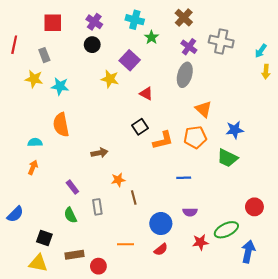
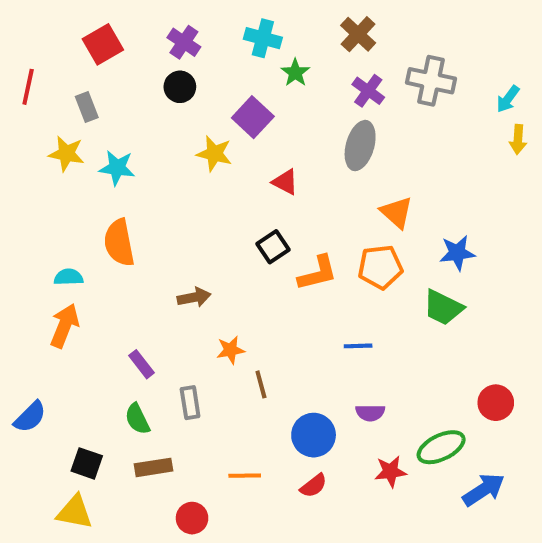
red square: (53, 23) -> (103, 44), turned -30
orange arrow: (33, 167) -> (64, 326), size x1.5
blue arrow: (248, 252) -> (484, 490), turned 45
brown rectangle: (75, 255) -> (154, 467), moved

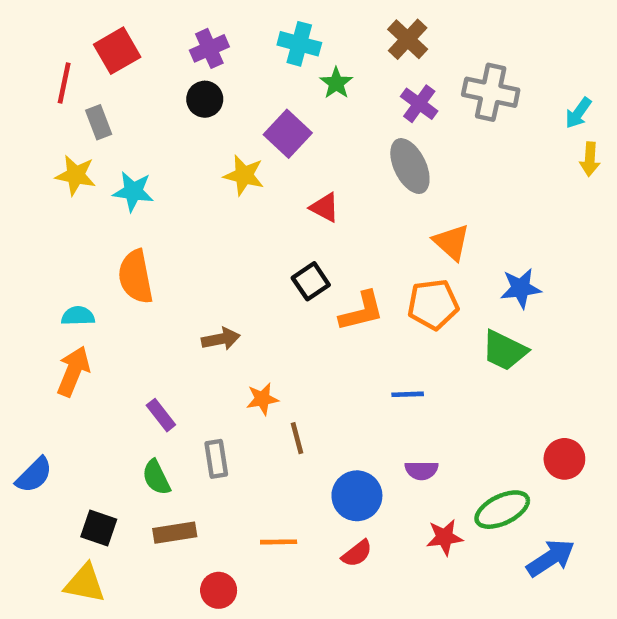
purple cross: (184, 42) -> (209, 48), turned 32
red line: (28, 87) -> (64, 83), moved
gray ellipse: (360, 146) -> (410, 166), turned -42

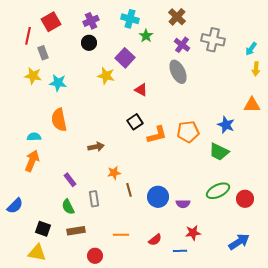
orange triangle: (451, 242) -> (252, 105), moved, turned -42
blue star: (521, 288) -> (226, 125), turned 30
blue line: (408, 394) -> (180, 251), moved
blue circle: (357, 496) -> (158, 197), moved
green ellipse: (502, 510) -> (218, 191), moved

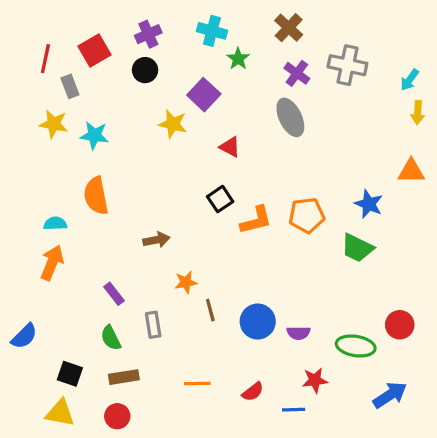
red square: (51, 22) -> (94, 50), moved
green ellipse: (218, 191) -> (356, 346), moved, turned 35
red circle: (95, 256) -> (117, 416), moved

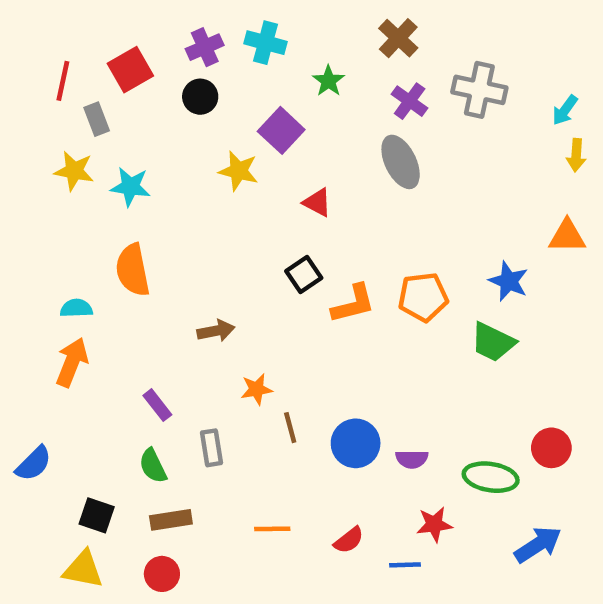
cyan cross: (212, 31) -> (265, 43), moved

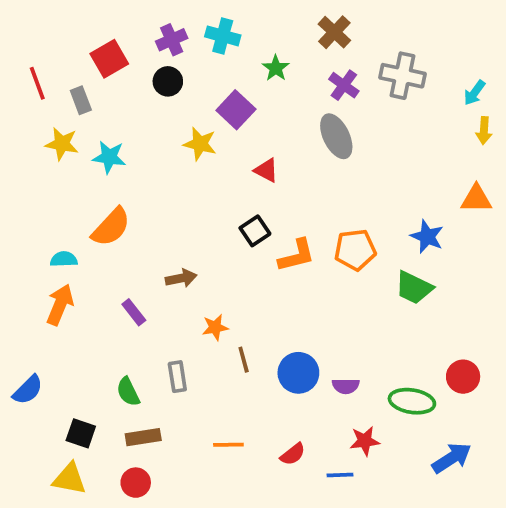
red line: (63, 81) -> (37, 83), moved, turned -32
orange semicircle: (133, 270) -> (111, 227), turned -126
purple rectangle: (157, 405) -> (134, 312), moved

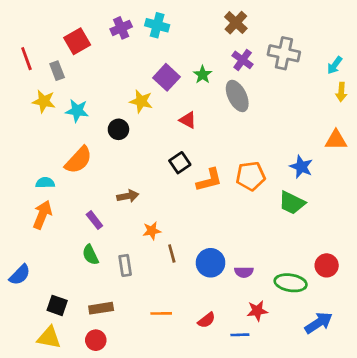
green star: (276, 68) -> (203, 75), moved
black circle: (168, 81) -> (118, 129), moved
green semicircle: (128, 392) -> (90, 255), moved

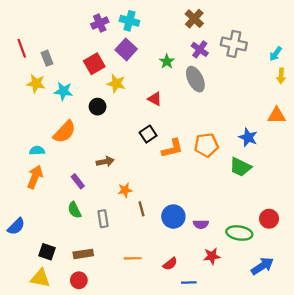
red square: (77, 41) -> (94, 64), moved
purple square: (166, 77) -> (126, 49), moved
blue line: (240, 335) -> (189, 282), moved

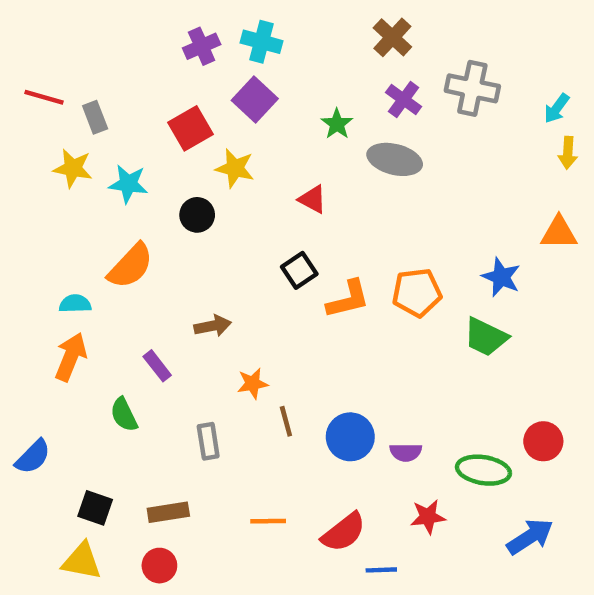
red line: (22, 48) -> (44, 97), turned -54
gray ellipse: (195, 79) -> (395, 159), turned -50
green semicircle: (74, 210) -> (124, 415), moved
red semicircle: (170, 264) -> (344, 532), size x1.5

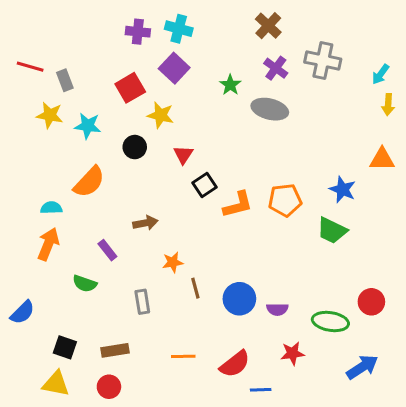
purple cross: (202, 46) -> (138, 32), turned 30
red triangle: (313, 199) -> (183, 155), moved, turned 35
green semicircle: (124, 415) -> (85, 284), turned -45

